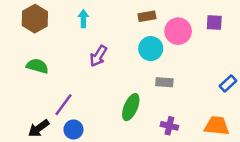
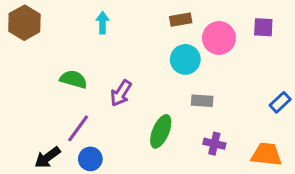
brown hexagon: (35, 19) -> (24, 23), moved
purple arrow: (98, 56) -> (121, 93), moved
green semicircle: (37, 66) -> (73, 79), moved
purple cross: (169, 126) -> (214, 144), moved

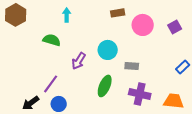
purple square: (263, 27) -> (175, 27), moved, turned -32
cyan circle: (185, 59) -> (108, 50), moved
green semicircle: (73, 79) -> (52, 40), moved
purple cross: (214, 144) -> (140, 94), size x1.5

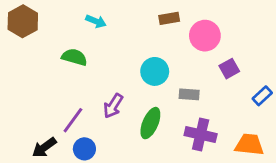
cyan arrow: (67, 15) -> (96, 21), turned 112
purple square: (175, 27) -> (229, 69), moved
purple arrow: (79, 61) -> (113, 106), moved

